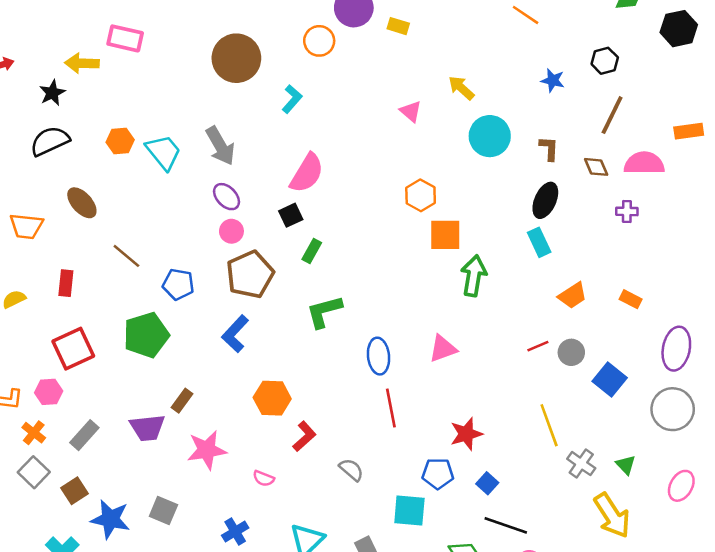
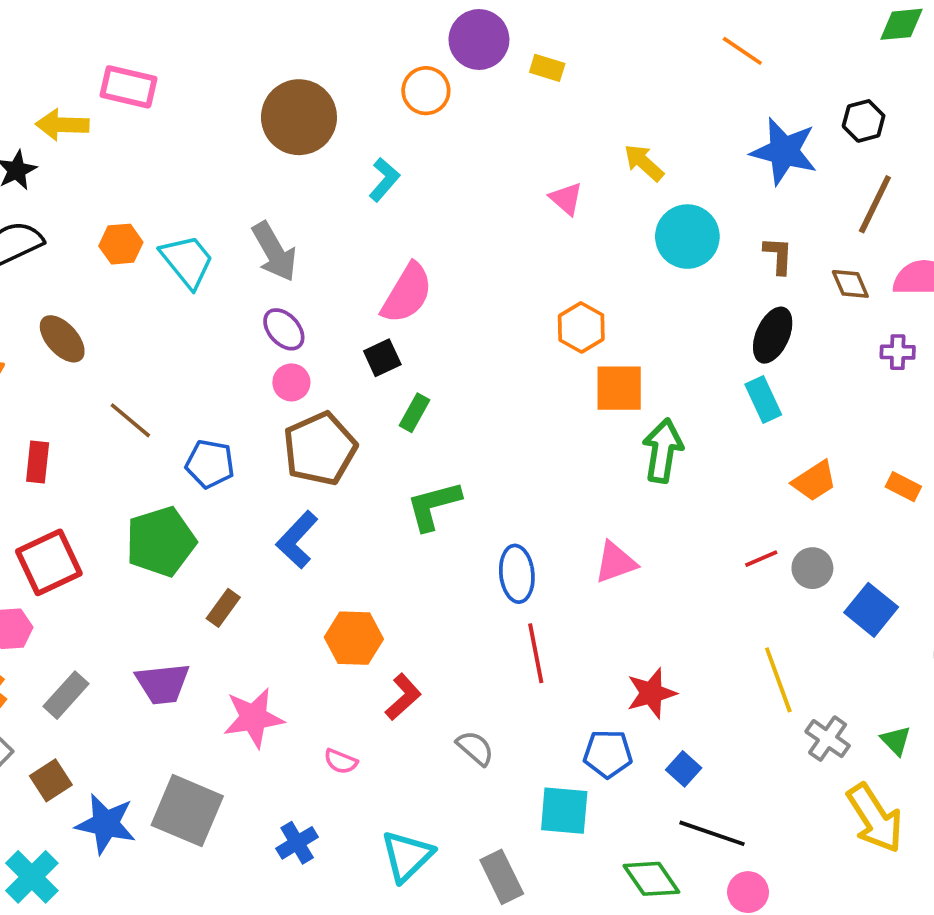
blue star: (553, 80) -> (784, 151), size x1.8
brown rectangle: (182, 401) -> (223, 608), moved
gray square: (163, 511) -> (187, 811), size x1.6

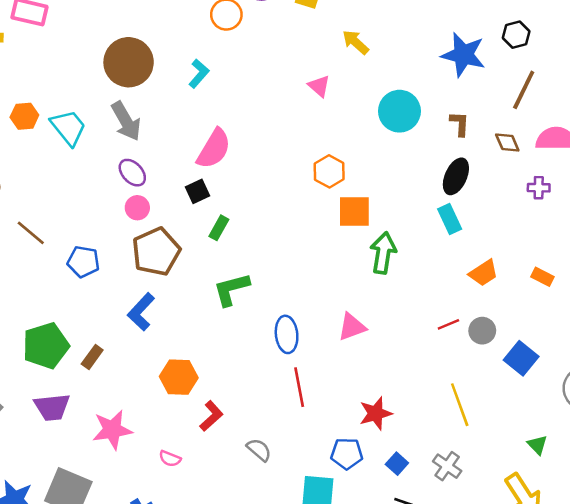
brown circle: (299, 117) -> (129, 62), moved
yellow arrow: (644, 163) -> (356, 42), moved
green pentagon: (161, 542) -> (46, 346), moved
gray cross: (828, 739) -> (447, 466), moved

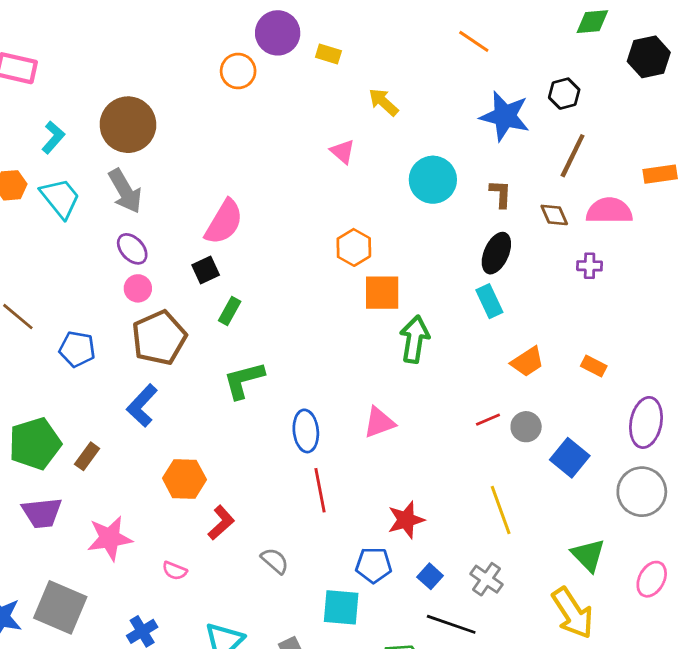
cyan L-shape: (199, 74) -> (53, 137), moved
green triangle: (537, 445) -> (588, 555), size x1.5

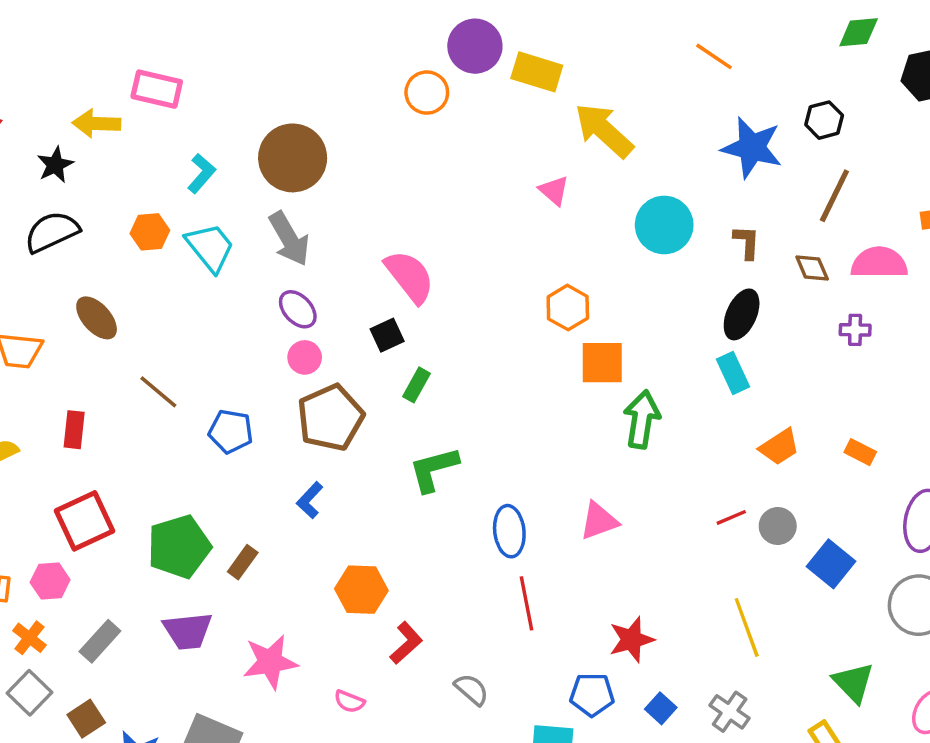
yellow rectangle: (328, 54) -> (537, 72), size x1.6
yellow arrow: (383, 102) -> (604, 130), size x1.6
pink semicircle: (224, 222) -> (410, 277), turned -69
blue L-shape: (142, 406) -> (310, 500), size x0.7

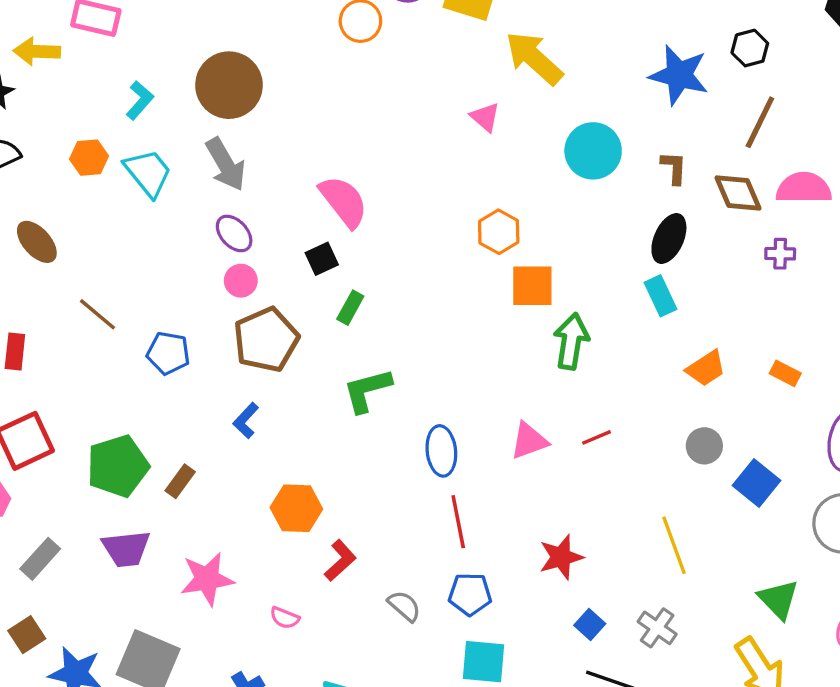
brown diamond: (812, 268) -> (738, 193), size x1.4
red line: (731, 517) -> (596, 437), moved
blue pentagon: (592, 695) -> (470, 594), moved

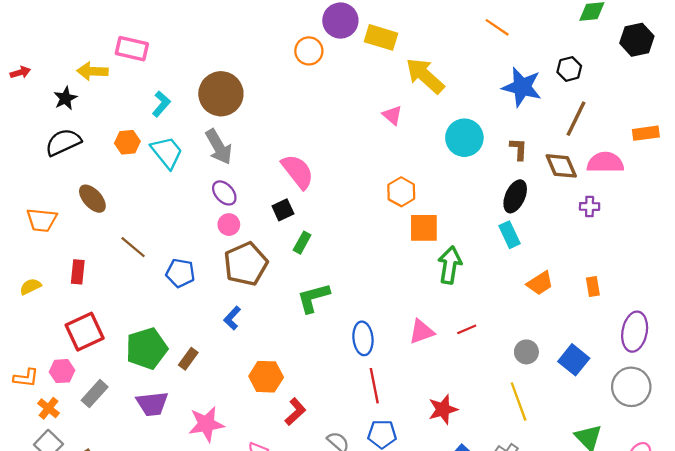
orange rectangle: (785, 373) -> (593, 287), turned 54
gray circle: (704, 446) -> (526, 352), moved
gray rectangle: (40, 559) -> (95, 394), moved

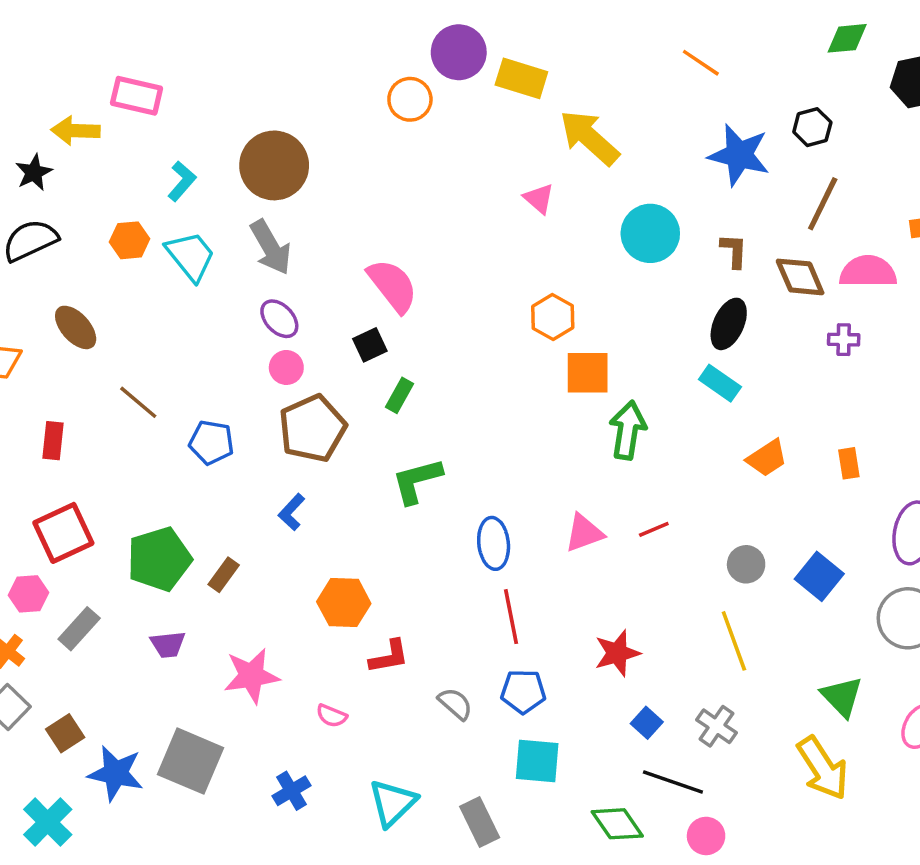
cyan rectangle: (509, 235) -> (720, 383), turned -30
purple trapezoid: (152, 404) -> (168, 644), size x0.7
red L-shape: (295, 412) -> (389, 657), turned 32

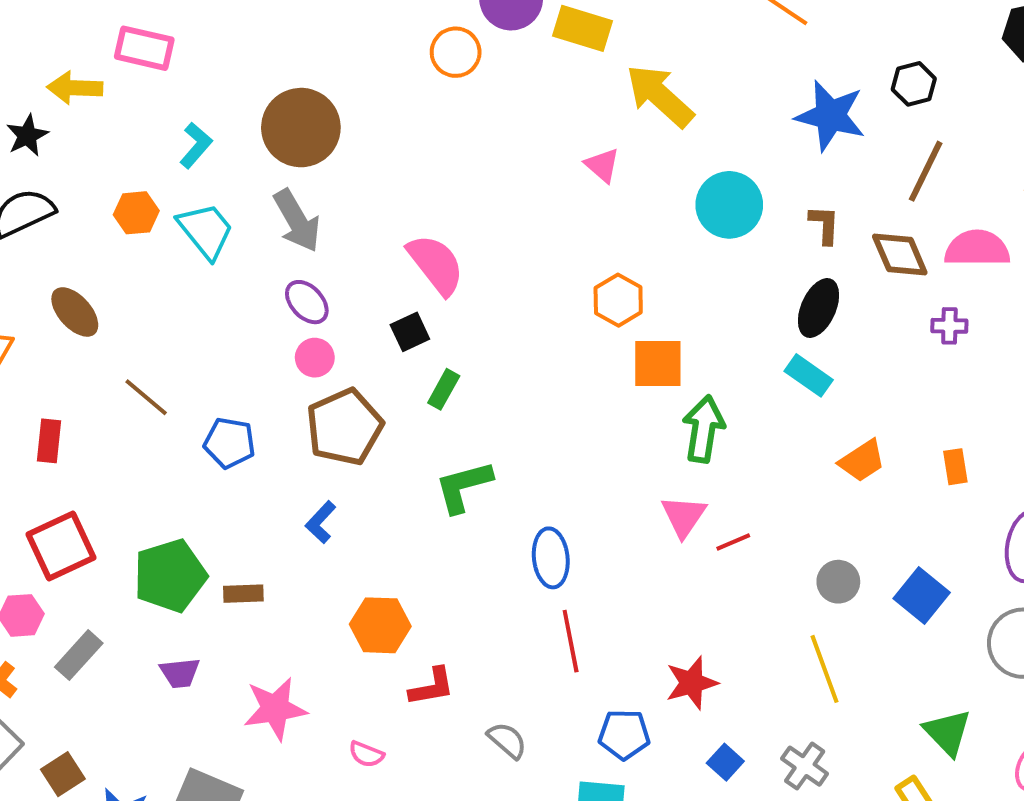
pink triangle: (584, 533) -> (684, 516), moved, turned -36
brown rectangle: (224, 575) -> (243, 594), turned 52
blue pentagon: (523, 691) -> (624, 734), moved

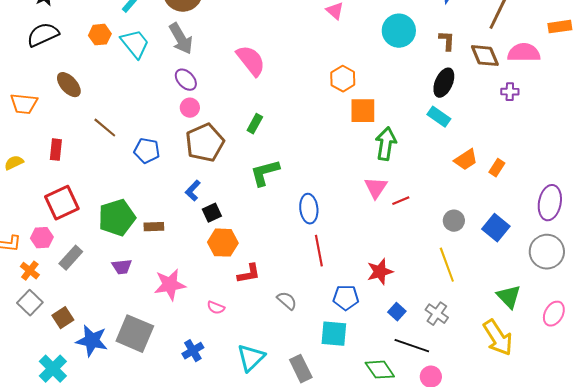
black square: (410, 332) -> (212, 213), moved
orange rectangle: (955, 467) -> (497, 168), moved, turned 42

